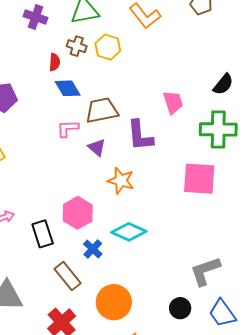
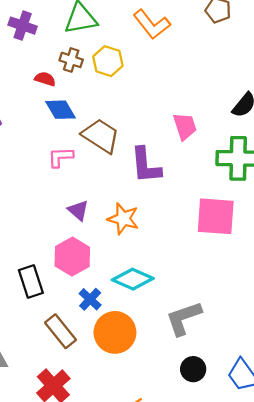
red semicircle: (55, 62) -> (45, 79), turned -78
brown trapezoid: (102, 110) -> (101, 136), turned 44
purple triangle: (97, 148) -> (78, 210), moved
gray L-shape: (205, 271) -> (184, 318), moved
orange circle: (114, 302) -> (115, 332), moved

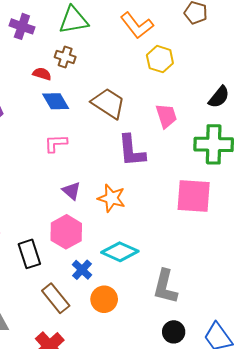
yellow hexagon: (108, 61) -> (160, 59), moved
brown trapezoid: (101, 136) -> (108, 103), moved
gray L-shape: (184, 318) -> (165, 287), turned -57
orange circle: (115, 332) -> (104, 299), size x0.7

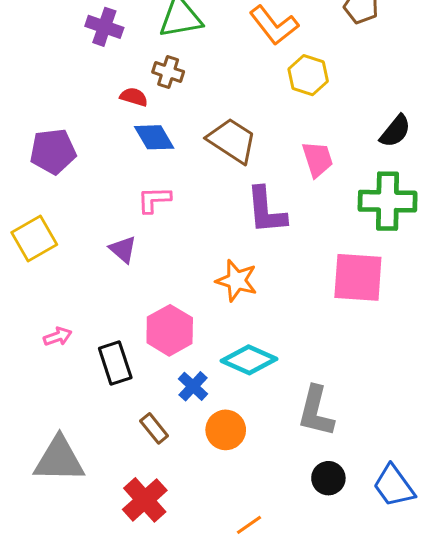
purple triangle: (71, 191) -> (123, 249), moved
brown rectangle: (56, 298) -> (154, 428), size x0.7

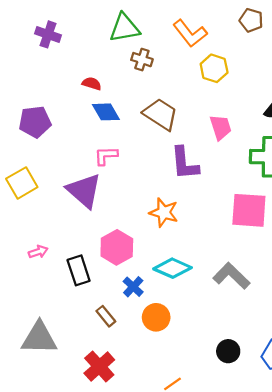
purple cross: (104, 27) -> (48, 34), moved
brown cross: (168, 72) -> (142, 60), moved
purple triangle: (123, 249) -> (84, 191), size x1.8
gray L-shape: (316, 411) -> (231, 276), moved, turned 120

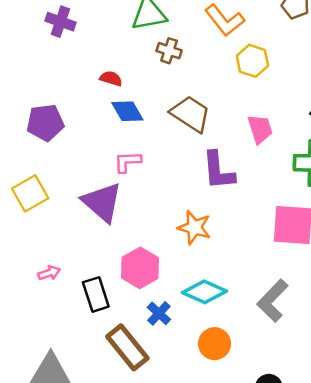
gray L-shape: (231, 276) -> (273, 301), turned -90
brown rectangle: (106, 316) -> (127, 347), size x1.8
orange circle: (156, 317) -> (215, 344), moved

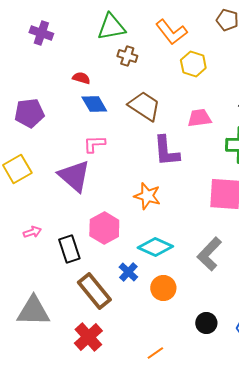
pink trapezoid: (260, 129) -> (199, 118), turned -80
blue cross: (159, 313) -> (128, 272), moved

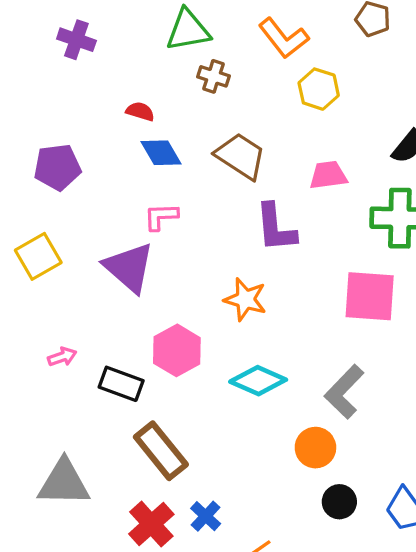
black rectangle: (69, 249) -> (121, 384), turned -52
blue cross: (128, 272) -> (206, 516), moved
orange circle: (163, 288) -> (315, 448), moved

